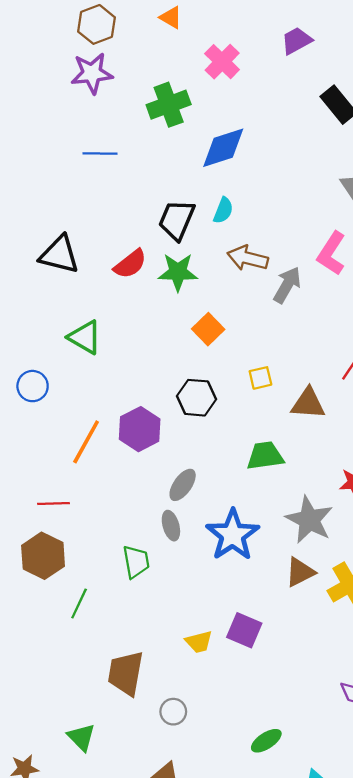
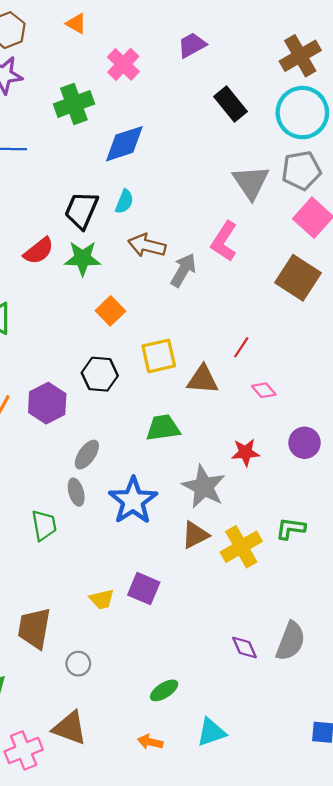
yellow square: (260, 378) -> (159, 356), size x1.6

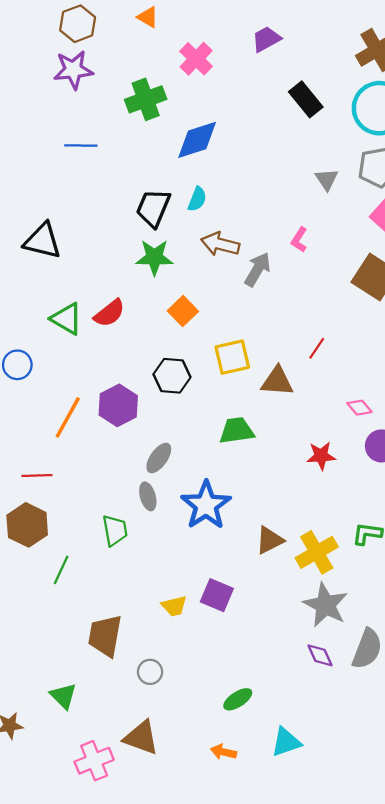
gray triangle: (251, 182) -> (327, 179), size x0.6
pink L-shape: (224, 241) -> (299, 240), size x0.6
red semicircle: (39, 251) -> (109, 313), moved
pink diamond: (264, 390) -> (359, 408), moved
gray star: (204, 487) -> (325, 605), moved

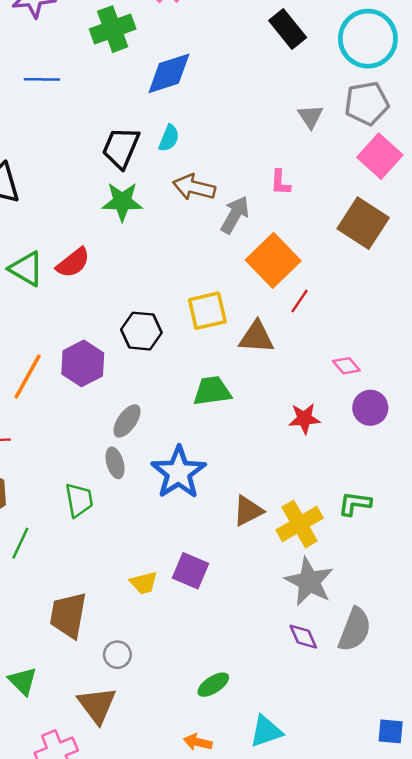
pink L-shape: (299, 240) -> (280, 182), turned -30
orange square: (183, 311) -> (273, 260), moved, size x1.6
brown triangle: (141, 738) -> (97, 705), moved, turned 33

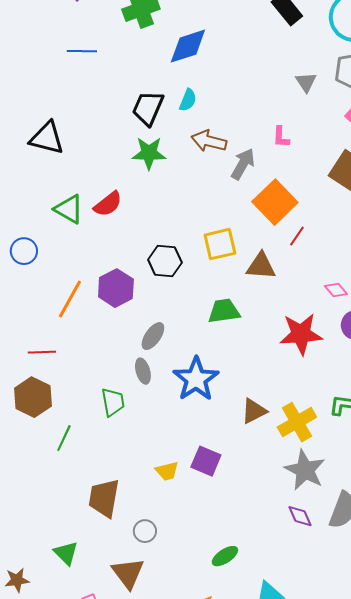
red star: (304, 419) -> (301, 334), size x1.6

